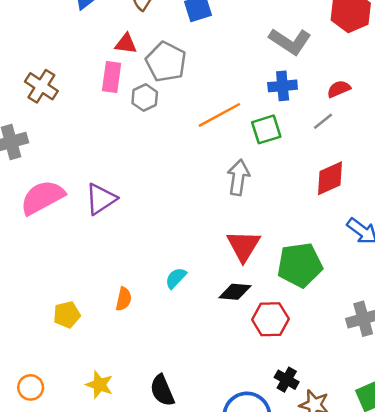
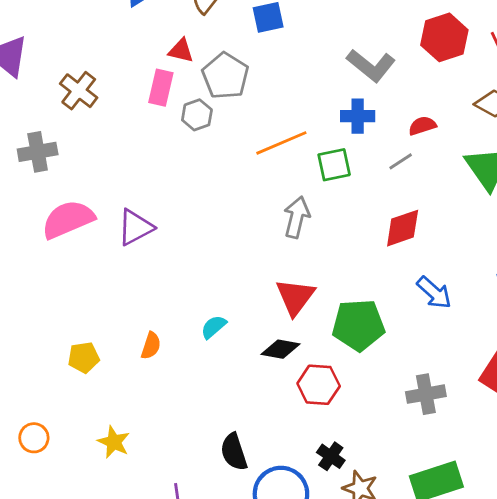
black semicircle: (162, 390) -> (234, 452), moved

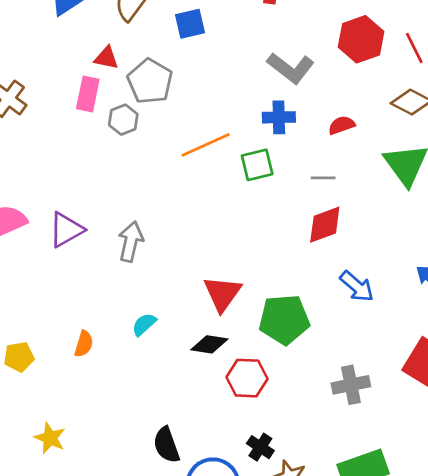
gray line: (401, 161) -> (323, 178), moved, turned 35
gray arrow: (297, 217) -> (131, 242), moved

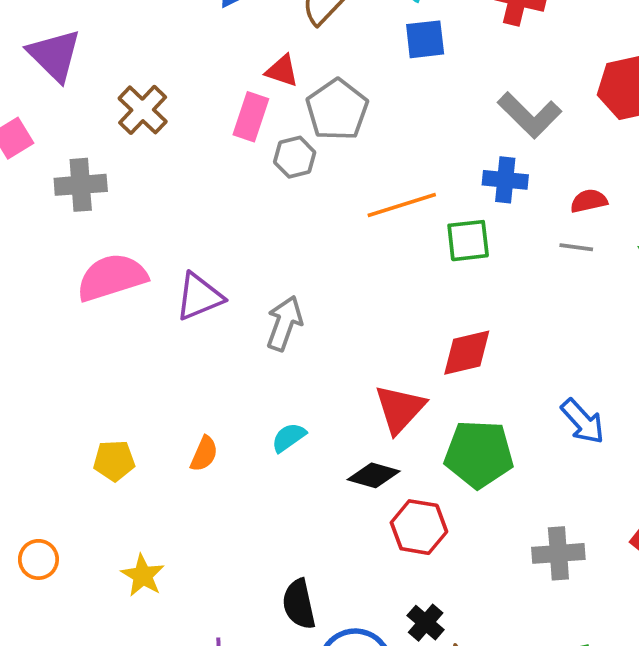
blue square: (190, 24) -> (425, 39), moved
gray line: (323, 178) -> (576, 247), moved
red diamond: (325, 225) -> (467, 353), moved

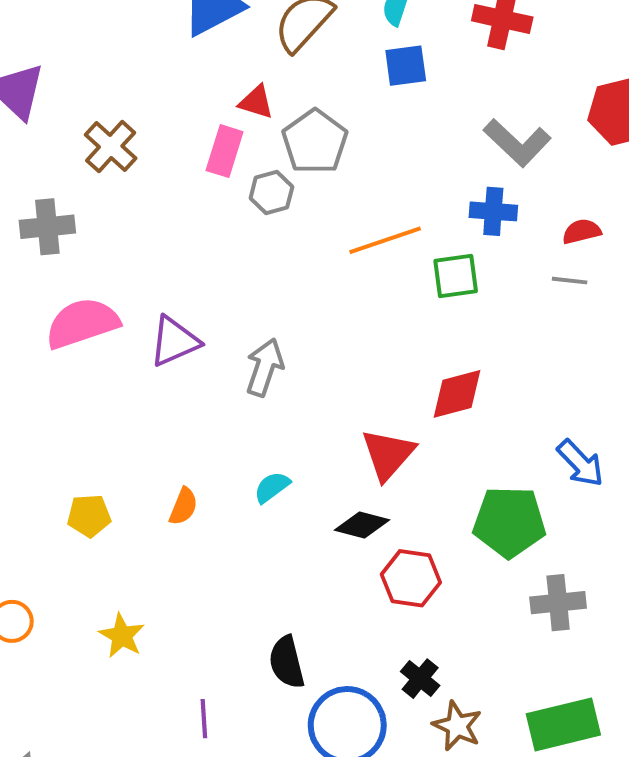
green pentagon: (479, 454) -> (509, 522), moved

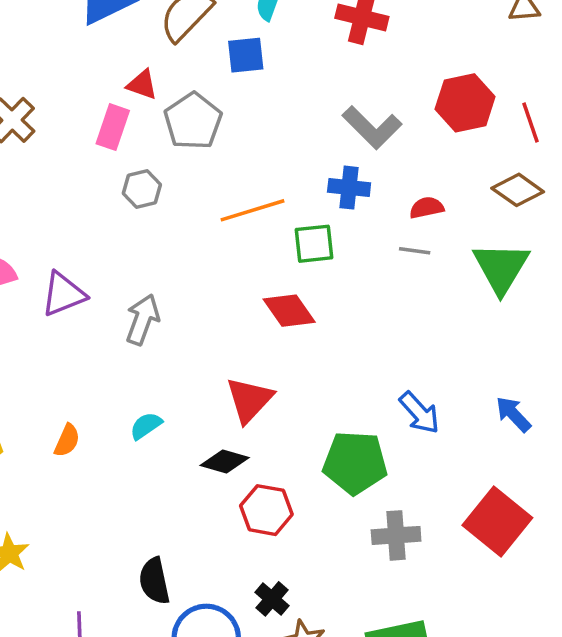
blue square: (406, 66) -> (246, 55), moved
gray hexagon: (271, 193) -> (142, 189), moved
red diamond: (457, 394) -> (289, 311), moved, turned 68

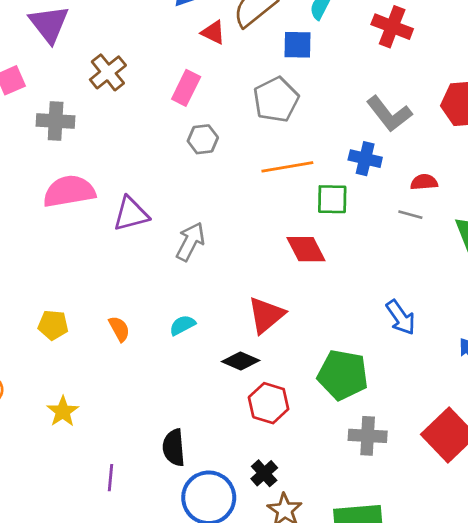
red triangle: (142, 85) -> (213, 32), moved
gray pentagon: (193, 121) -> (276, 100), moved
blue arrow: (419, 413) -> (401, 317), moved
orange semicircle: (67, 440) -> (119, 329), turned -60

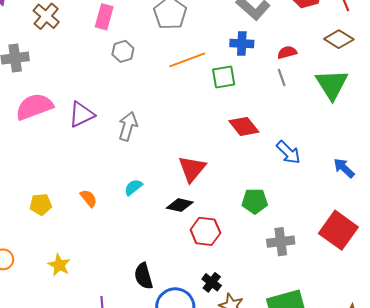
gray line: (410, 215) -> (282, 78), turned 66
red diamond: (306, 249) -> (244, 126), moved
green pentagon: (343, 375) -> (255, 201), size x0.7

